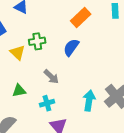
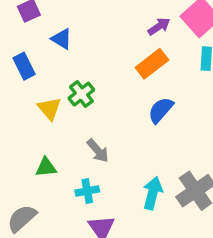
green cross: (37, 41) -> (81, 94), turned -35
blue semicircle: (71, 47) -> (161, 110), moved

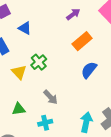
purple arrow: (159, 26) -> (73, 14), moved

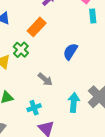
orange rectangle: (82, 41) -> (37, 27), moved
gray arrow: (51, 97) -> (45, 79), moved

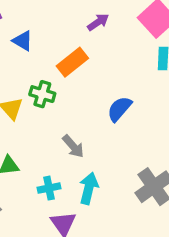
green cross: (21, 50) -> (42, 94), turned -35
cyan arrow: (74, 102) -> (89, 188), moved

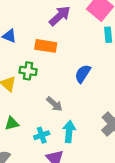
purple arrow: (98, 22) -> (60, 16), size x1.5
orange rectangle: (72, 62) -> (46, 46), turned 55

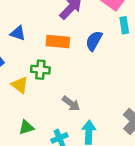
blue semicircle: (83, 74) -> (94, 41), moved

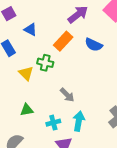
blue semicircle: (94, 41) -> (94, 45), turned -102
orange rectangle: (58, 42) -> (63, 41), turned -60

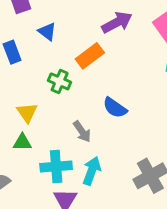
blue semicircle: (94, 45) -> (115, 108), moved
yellow triangle: (26, 73) -> (27, 113), moved
cyan cross: (53, 123) -> (56, 167), size x1.5

